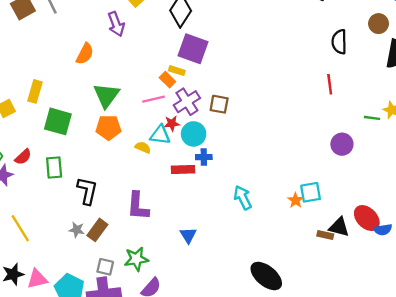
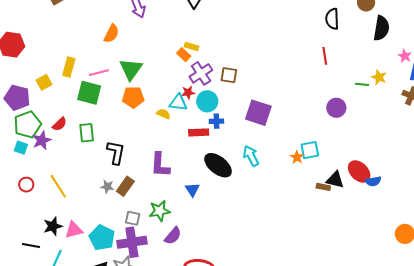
purple square: (193, 49) -> (258, 113), moved
pink line: (154, 99) -> (99, 73), moved
blue triangle: (188, 235) -> (192, 190), moved
black ellipse: (266, 276) -> (218, 165), moved

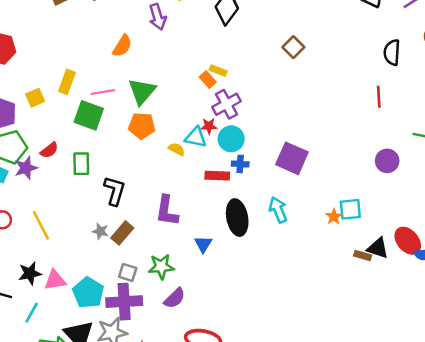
brown square: (229, 75) -> (293, 47), moved, turned 30
black ellipse: (218, 165) -> (237, 218), turned 36

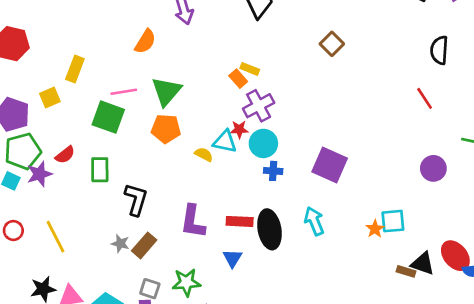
yellow rectangle: (67, 82) -> (75, 69), moved
red line: (379, 97) -> (425, 98), turned -30
red rectangle: (217, 176) -> (240, 221), moved

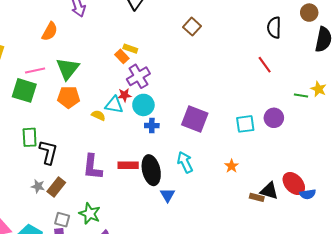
green rectangle: (100, 170) -> (30, 137), moved
cyan square: (393, 221) -> (245, 124), moved
blue triangle: (232, 258) -> (168, 195), moved
green star: (186, 282) -> (90, 214), turned 30

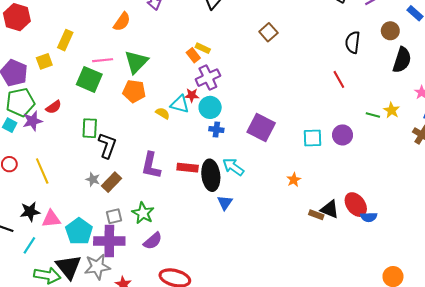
cyan arrow: (185, 162) -> (233, 167), moved, turned -35
gray square: (62, 220) -> (114, 216), turned -35

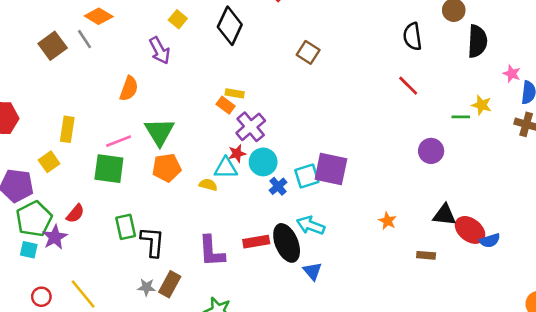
blue cross: (216, 129) -> (278, 186), turned -32
cyan square: (312, 138) -> (307, 176), moved
black triangle: (330, 209) -> (444, 215), moved

